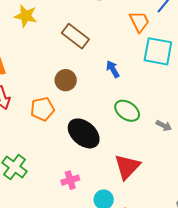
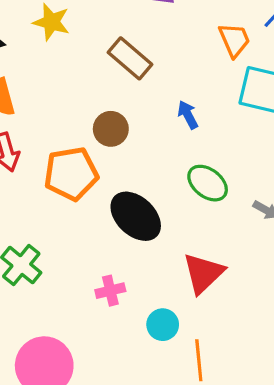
orange pentagon: (42, 109) -> (71, 174), size x1.4

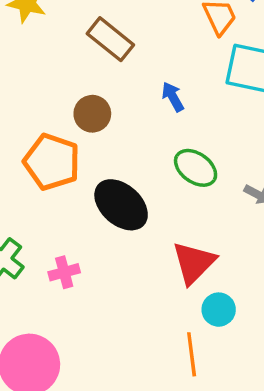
orange pentagon: (71, 174) -> (52, 162), turned 30
pink cross: (110, 291) -> (64, 272), moved
cyan circle: (163, 325) -> (219, 310), moved

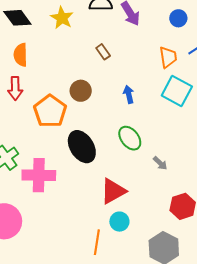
brown rectangle: (110, 39) -> (103, 52), size x0.6
pink cross: (64, 272) -> (39, 175), size x1.8

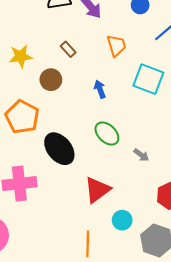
yellow star: (62, 18) -> (21, 56), moved, turned -30
orange trapezoid: (168, 57) -> (116, 45), moved
brown circle: (81, 91) -> (51, 80), moved
cyan circle: (119, 222) -> (122, 220), moved

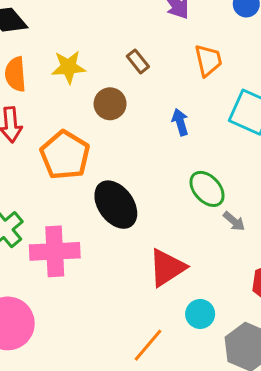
green ellipse: (107, 134) -> (207, 189), moved
orange line: (88, 244) -> (148, 345), turned 35

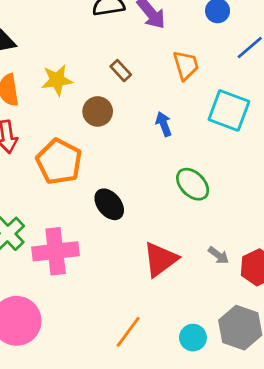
black ellipse: (116, 205) -> (109, 204), size x0.7
gray arrow: (234, 221) -> (218, 255), moved
cyan circle: (200, 314) -> (193, 338), moved
orange line: (148, 345) -> (128, 332), moved

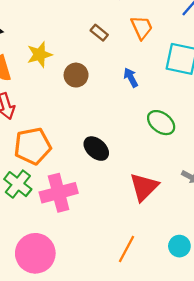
brown rectangle: (121, 71) -> (99, 33), moved
orange pentagon: (59, 162) -> (33, 146), moved, turned -30

